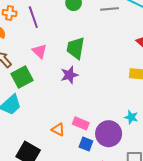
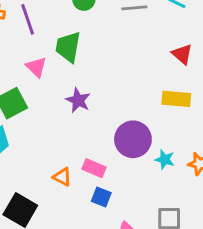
green trapezoid: (76, 48) -> (68, 47), moved
purple star: (69, 75) -> (78, 100), turned -30
purple circle: (109, 134) -> (133, 139), moved

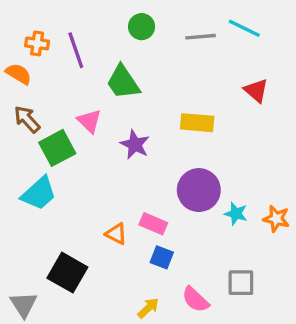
green trapezoid: (68, 47) -> (123, 82), turned -44
pink triangle: (36, 67) -> (89, 121), moved
yellow rectangle: (176, 99) -> (197, 123), moved

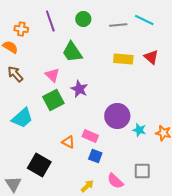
purple line: (76, 50) -> (50, 21), moved
yellow rectangle: (197, 123) -> (123, 59), moved
green square: (57, 148) -> (53, 100), moved

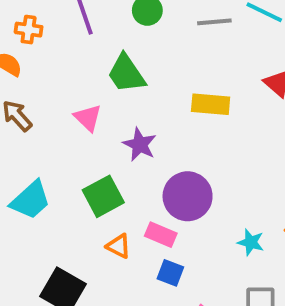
yellow rectangle: (123, 59) -> (211, 104), moved
green square: (53, 100) -> (103, 196), moved
purple circle: (117, 116) -> (188, 196), moved
cyan star: (139, 130) -> (251, 242), moved

